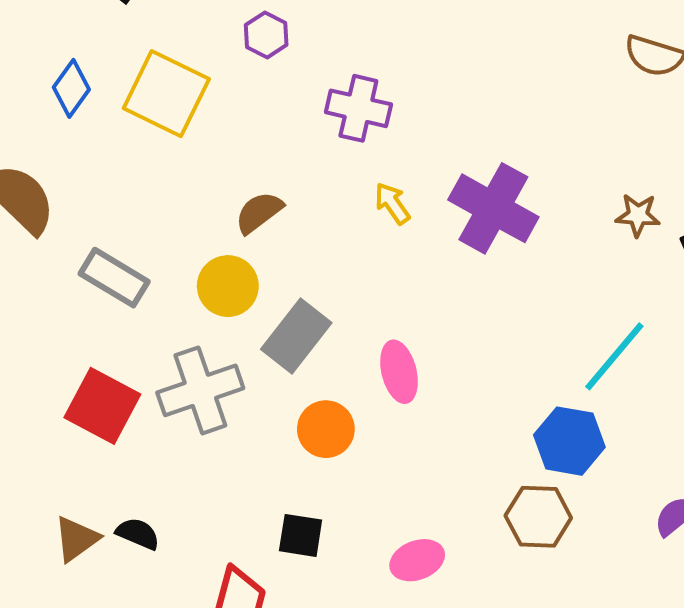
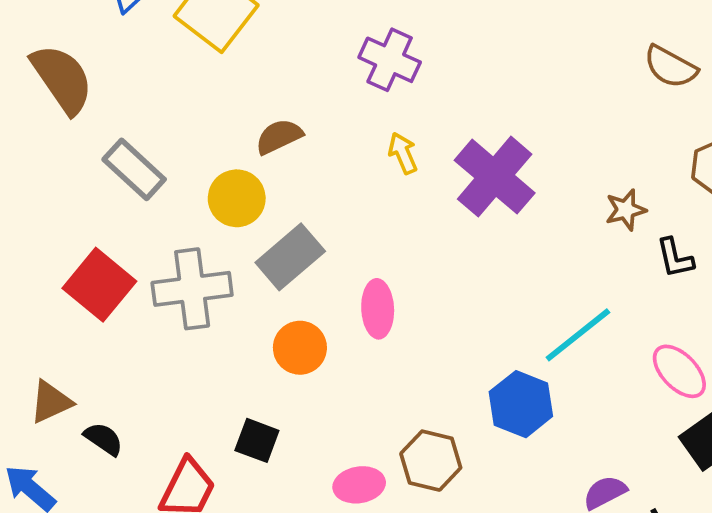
brown star: (638, 215) -> (626, 210), turned -30
brown hexagon: (538, 517) -> (431, 461), moved
black semicircle: (138, 534) -> (104, 439), moved

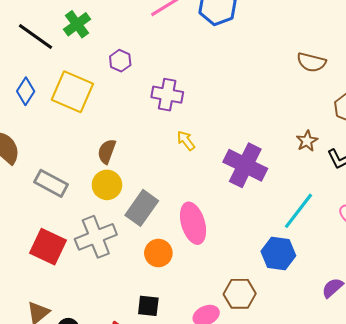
brown semicircle: (279, 137) -> (107, 151), moved, turned -30
purple cross: (495, 177) -> (245, 165), moved
pink ellipse: (378, 309) -> (193, 223), size x1.4

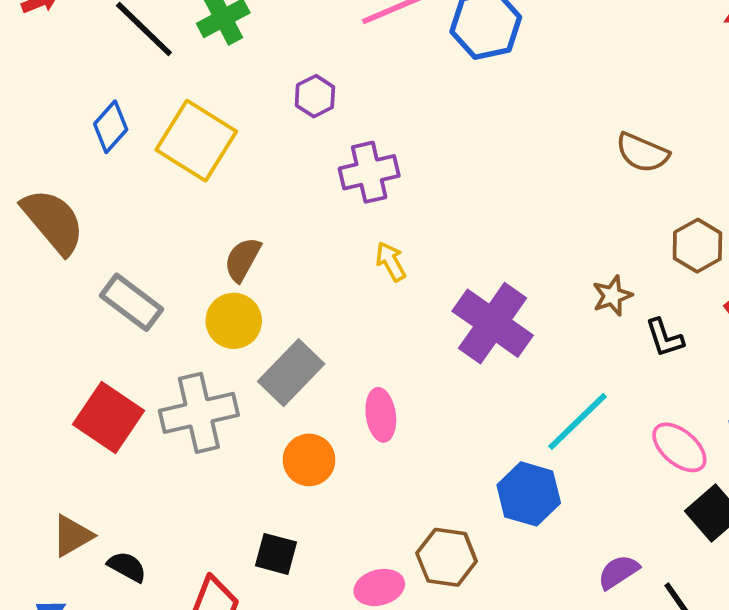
purple hexagon: (120, 61) -> (315, 96), moved
purple cross: (167, 95) -> (369, 172), turned -32
pink ellipse: (193, 223) -> (381, 415), size x0.7

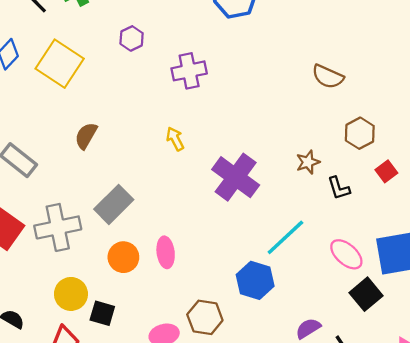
purple cross: (369, 172) -> (189, 71), moved
yellow circle: (234, 321) -> (71, 294), moved
pink ellipse: (381, 415) -> (166, 252), moved

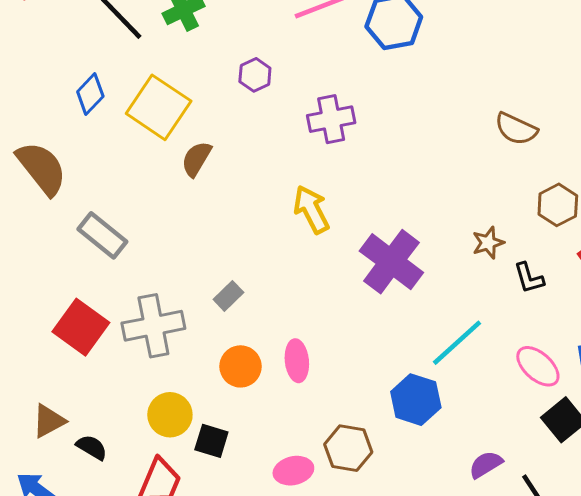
brown semicircle: (86, 136) -> (196, 159), moved
yellow arrow: (175, 139) -> (311, 209), size x1.5
gray rectangle: (114, 204) -> (228, 296), size x0.6

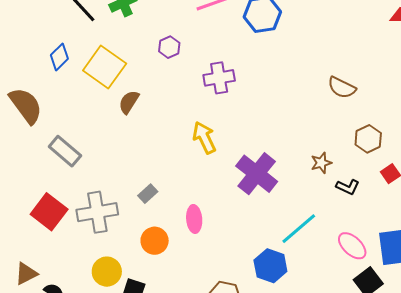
black L-shape: (529, 278) -> (348, 187), turned -50
pink ellipse: (297, 361) -> (194, 219), moved

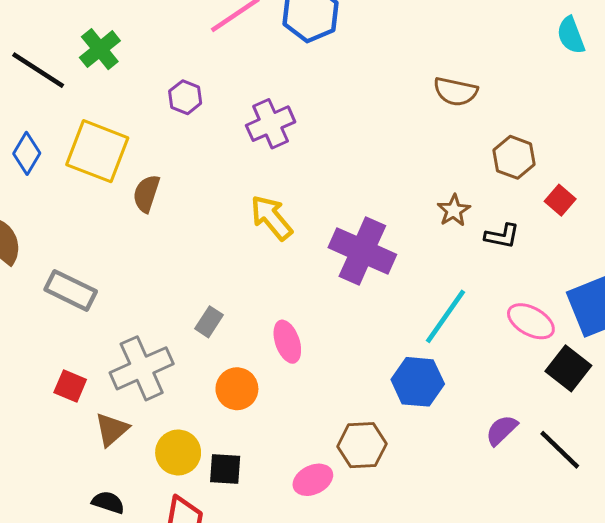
red square: (49, 212) -> (70, 386), size x0.6
brown triangle: (26, 274) -> (112, 429), moved

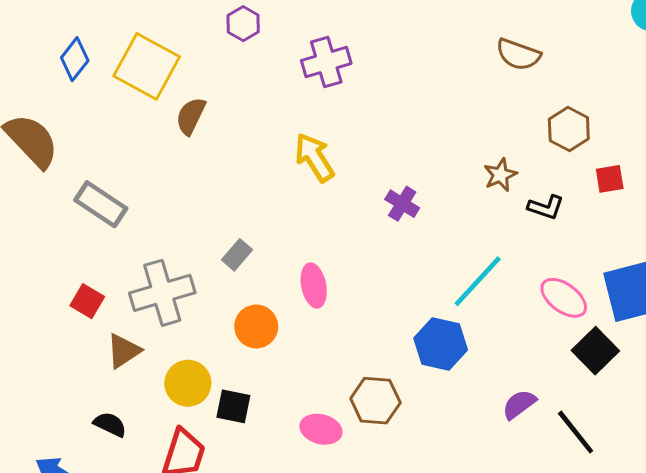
red square: (560, 200) -> (610, 179), turned 32
purple cross: (362, 251) -> (402, 204), size x0.5
pink ellipse: (313, 480) -> (321, 429), turned 33

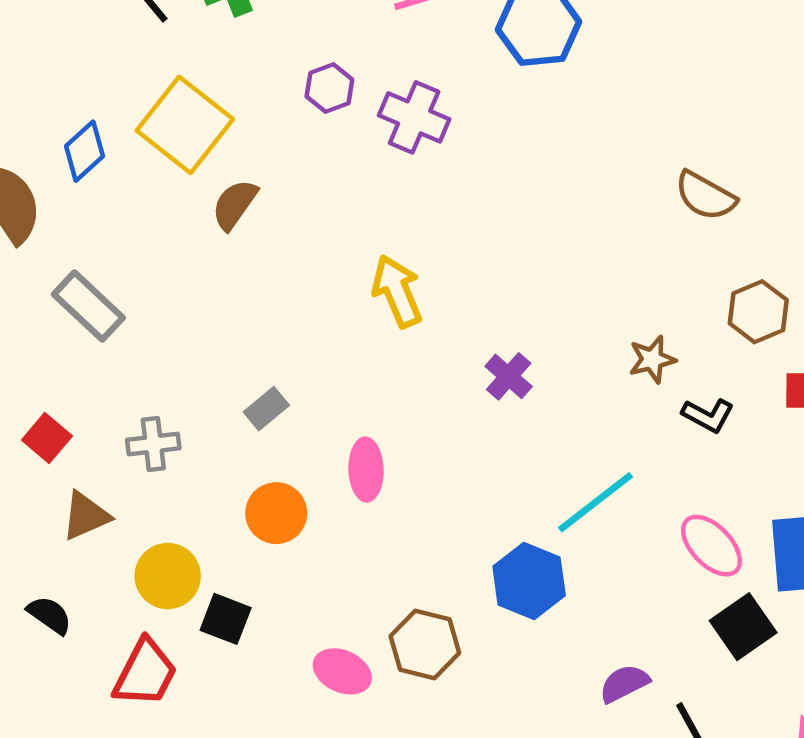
blue diamond: (75, 59) -> (84, 151), moved
purple cross: (326, 62) -> (414, 117), moved, turned 30
gray cross: (162, 293) -> (153, 444), size x0.6

